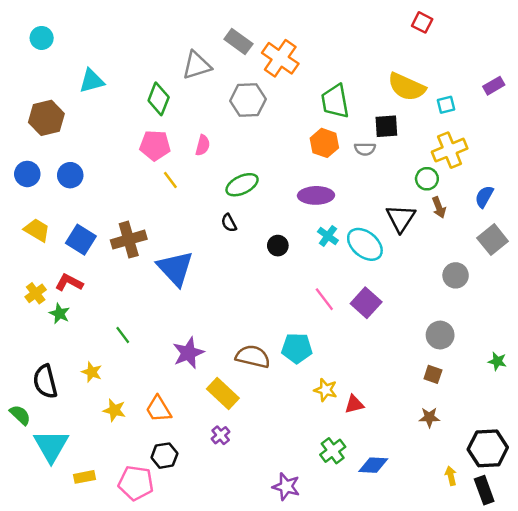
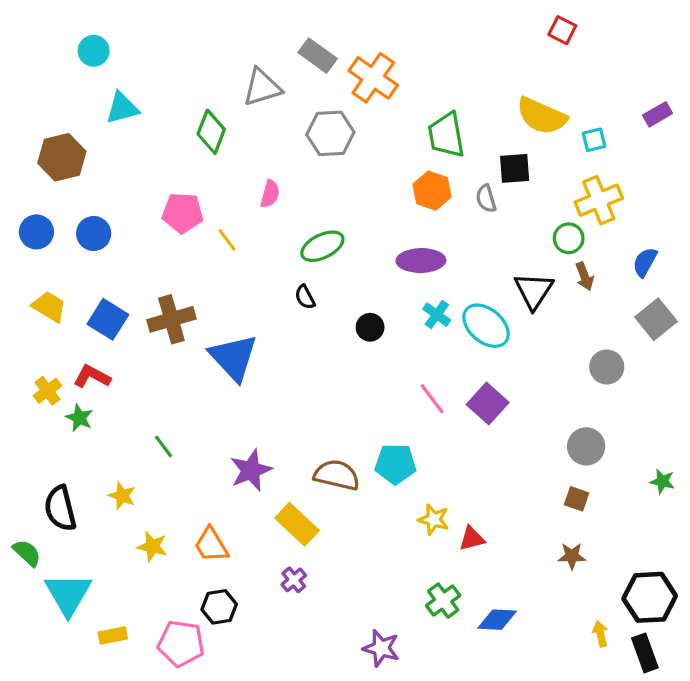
cyan circle: (42, 38) -> (94, 51), moved
pink pentagon: (155, 145) -> (183, 213), moved
gray semicircle: (365, 149) -> (486, 199), turned 72

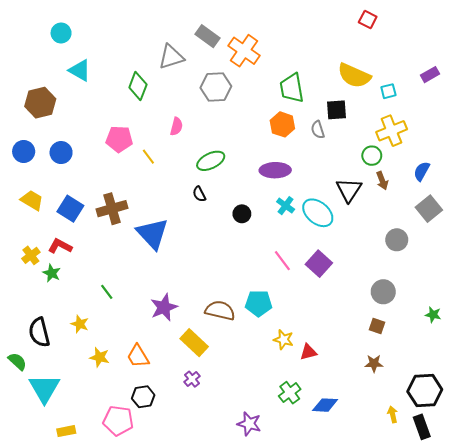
cyan triangle: (122, 108) -> (80, 70), turned 45
yellow rectangle: (113, 635) -> (66, 431), moved

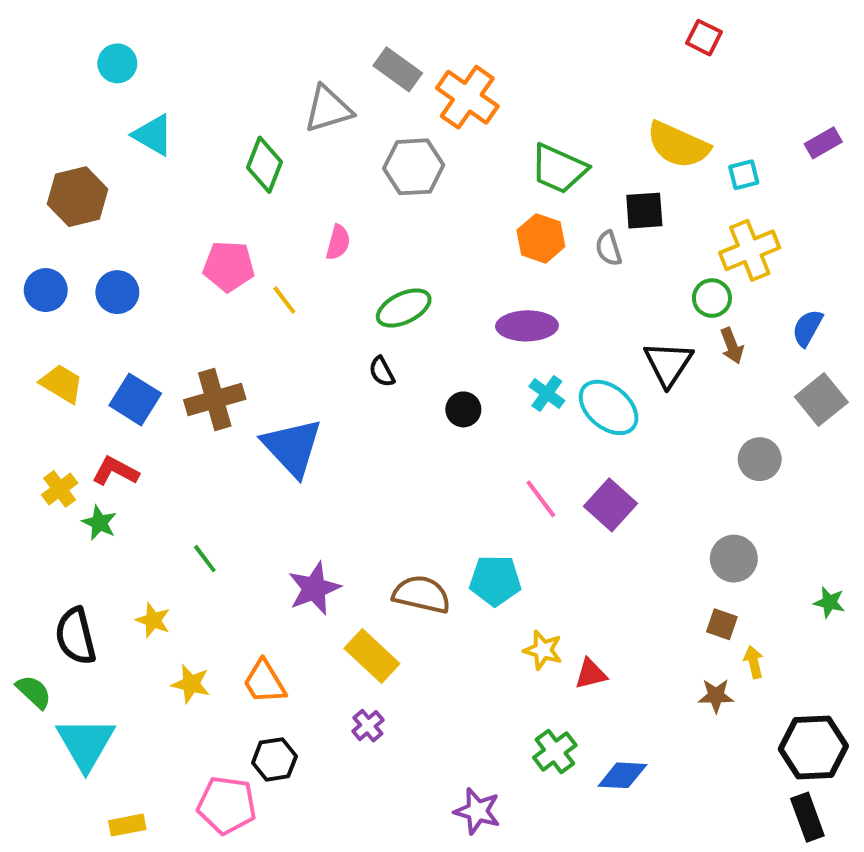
green trapezoid: (292, 88) -> (559, 169), turned -56
yellow arrow: (393, 414) -> (754, 662), moved

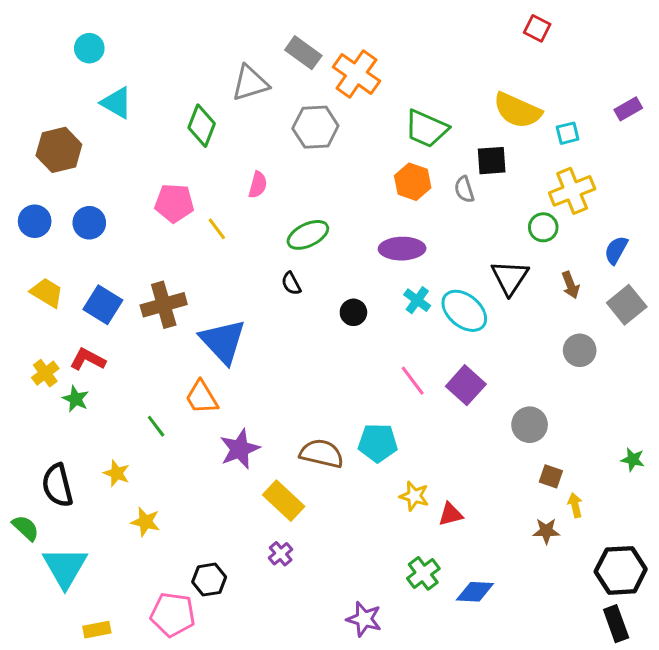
brown arrow: (732, 346) -> (571, 285), moved
gray circle: (734, 559) -> (530, 425), moved
orange trapezoid: (264, 682) -> (202, 397), moved

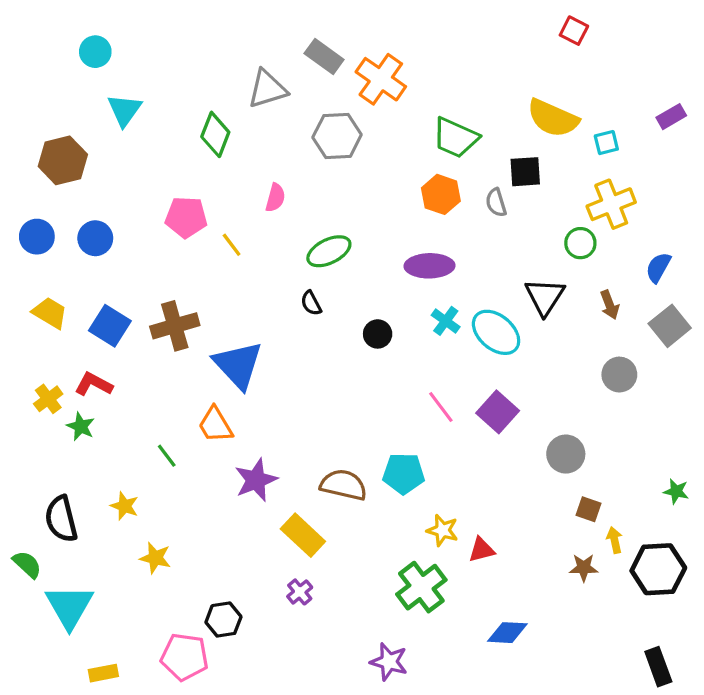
cyan triangle: (117, 103) -> (124, 110), turned 36
black hexagon: (621, 570) -> (658, 569), moved
green cross: (423, 573) -> (421, 587), moved, size x1.4

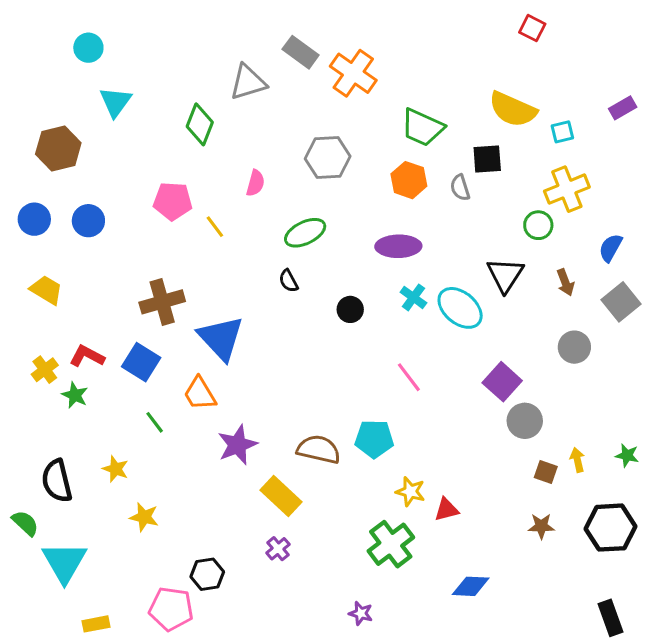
gray hexagon: (337, 136) -> (328, 157), moved
blue square: (110, 326) -> (141, 362), moved
purple square: (498, 412) -> (502, 382), moved
yellow arrow: (614, 540) -> (577, 460), moved
purple star: (389, 662) -> (361, 613), size x0.7

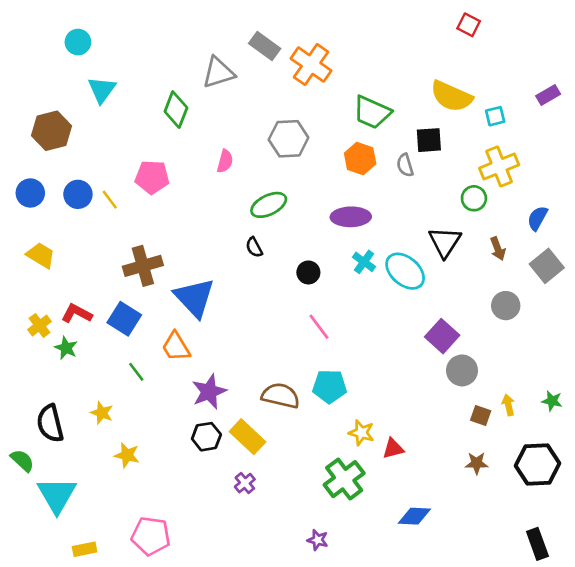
yellow line: (215, 227) -> (110, 200), moved
pink line: (409, 377) -> (319, 327), moved
black hexagon: (207, 574) -> (206, 437), moved

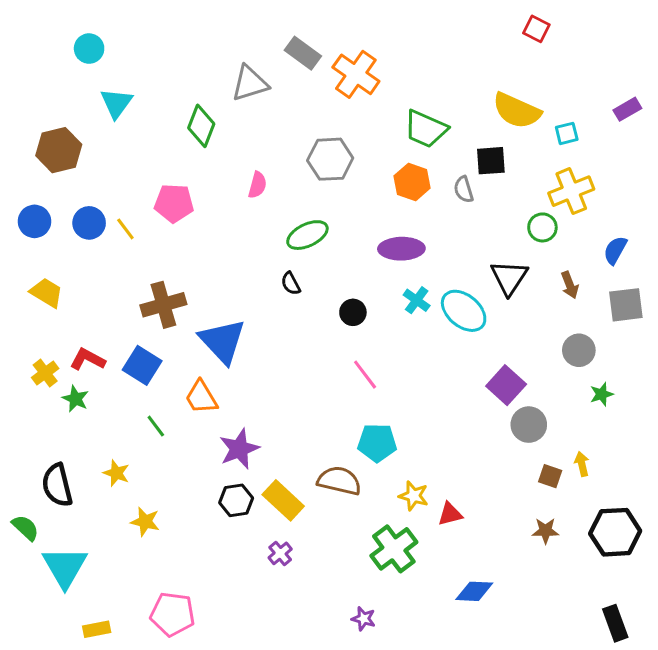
gray square: (547, 266) -> (626, 305), turned 32
brown semicircle: (281, 396) -> (339, 481), moved
green star: (552, 401) -> (602, 394), moved, turned -30

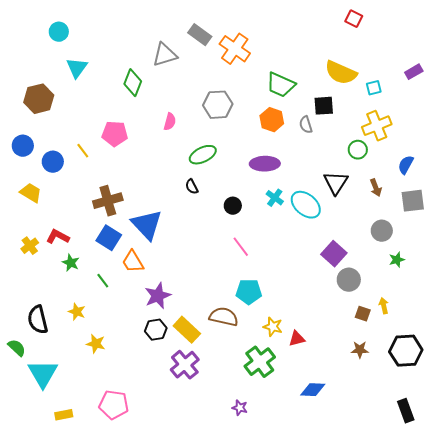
blue circle: (89, 223) -> (53, 162), moved
blue square: (142, 365) -> (109, 238), moved
green star: (75, 399) -> (71, 263), moved
purple cross: (280, 553) -> (185, 365), size x1.8

